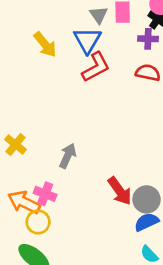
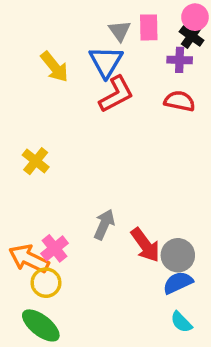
yellow cross: (16, 145) -> (36, 161), moved
gray arrow: (68, 156) -> (104, 224), moved
pink cross: (45, 194) -> (55, 248), turned 30

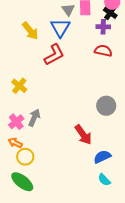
red L-shape: (116, 94) -> (54, 55), moved
gray arrow: (104, 224) -> (34, 118), moved
pink cross: (55, 248) -> (16, 122), moved
gray circle: (178, 255) -> (106, 106), moved
orange arrow: (29, 259) -> (15, 143), size x0.6

